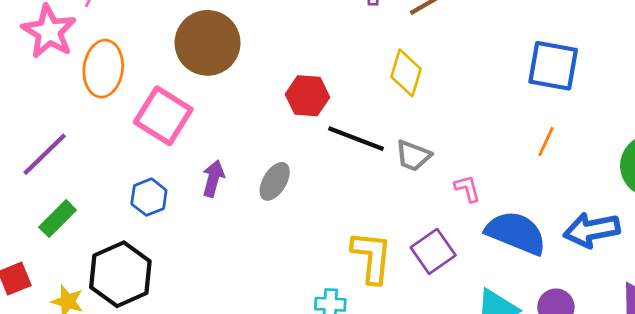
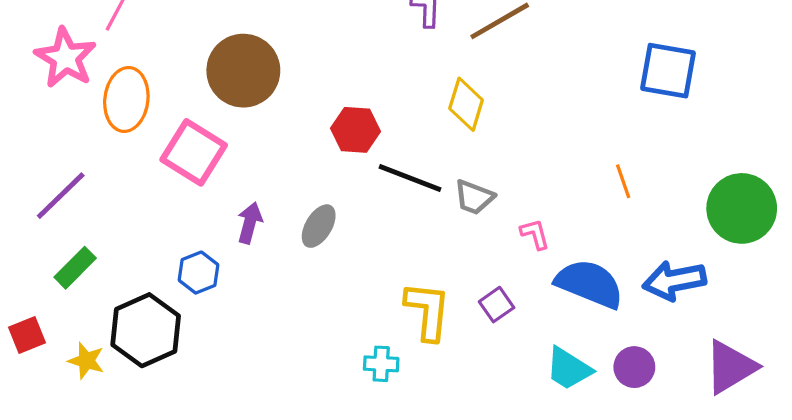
blue square: (553, 66) -> (668, 71), moved
orange line: (546, 141) -> (623, 181), turned -44
blue hexagon: (149, 197) -> (198, 273), moved
purple square: (433, 251) -> (497, 305), size x0.7

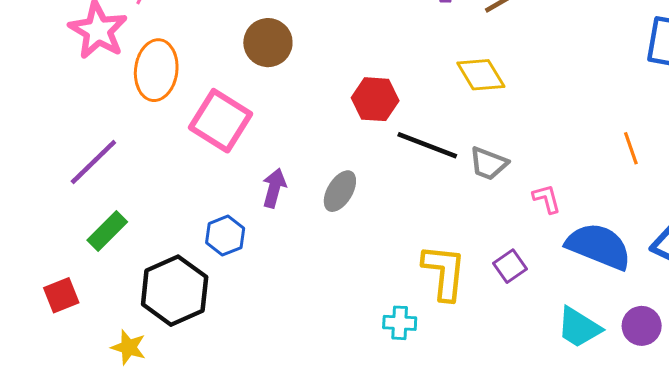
brown circle: (243, 71) -> (268, 43), size x0.7
yellow diamond: (466, 104) -> (481, 75), turned -48
yellow star: (86, 361) -> (129, 347), moved

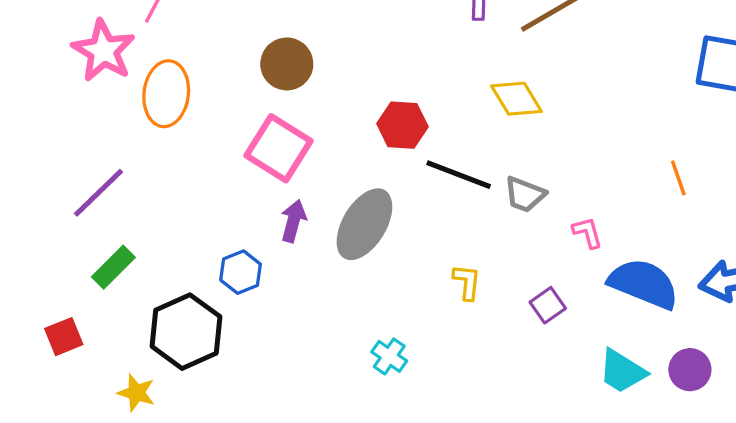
pink square: (221, 121) -> (279, 148), moved
gray ellipse: (340, 191) -> (364, 224), size x1.6
yellow L-shape: (444, 272) -> (467, 282), moved, size x0.6
cyan cross: (400, 323) -> (389, 356), moved, turned 32

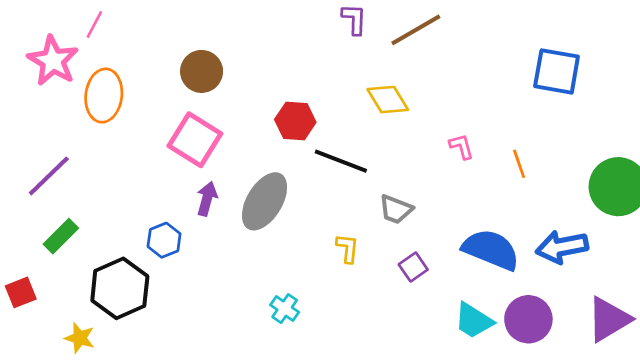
gray trapezoid: (525, 194) -> (396, 209), moved
pink L-shape: (587, 232) -> (461, 146), moved
purple circle: (690, 370) -> (528, 319), size x1.4

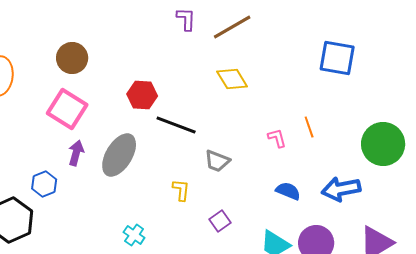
yellow diamond: (388, 100) -> (232, 79), moved
pink L-shape: (461, 146) -> (277, 138), moved
blue semicircle: (491, 250) -> (288, 191), size x0.6
purple square: (413, 267) -> (220, 221), moved

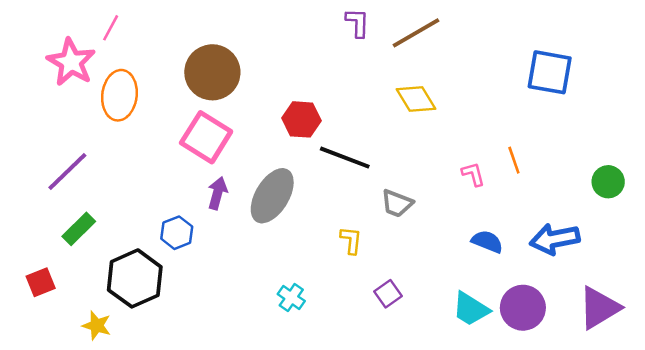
brown circle: (72, 58) -> (212, 72), size x1.4
green circle: (383, 144) -> (608, 182), size x0.6
purple square: (220, 221) -> (388, 294), moved

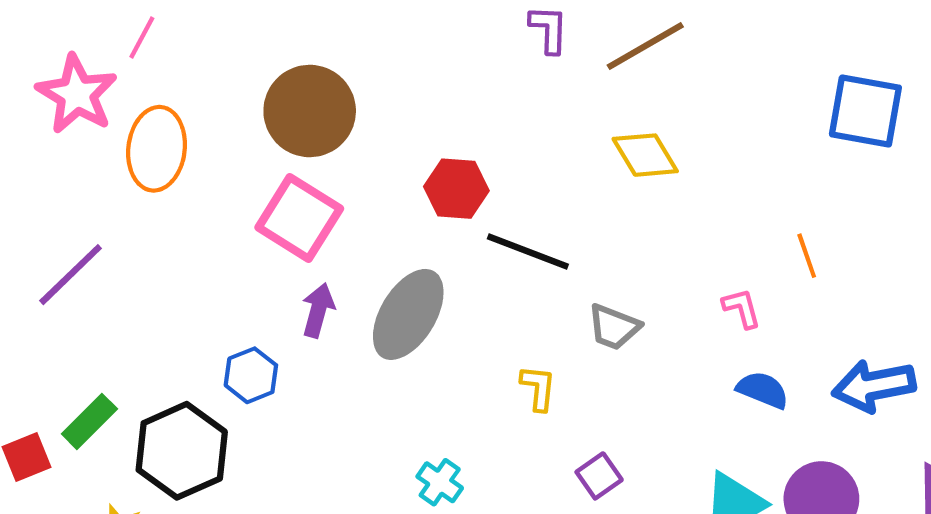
pink L-shape: (473, 174) -> (742, 308), moved
green rectangle: (79, 229) -> (89, 421), moved

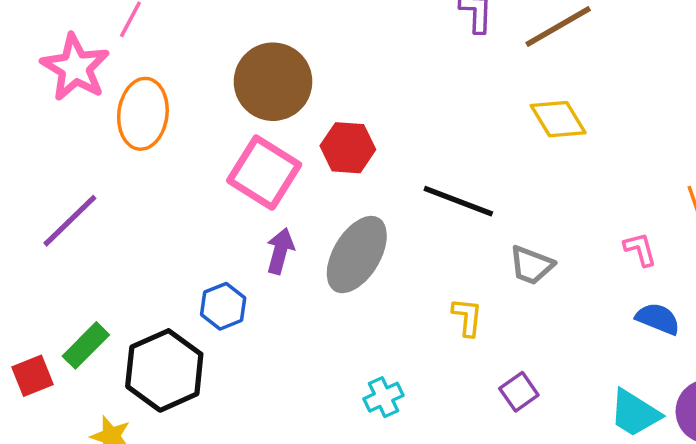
red hexagon: (456, 189) -> (348, 148), moved
cyan cross: (440, 482) -> (383, 397), turned 30

